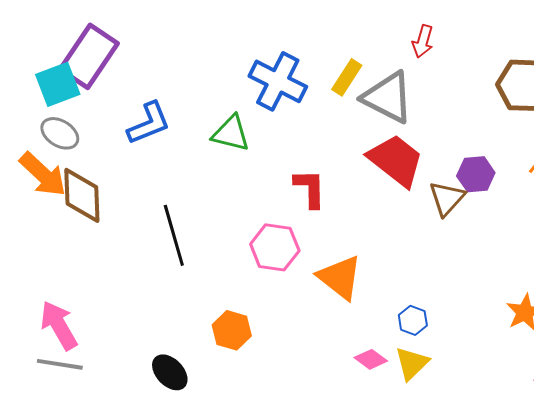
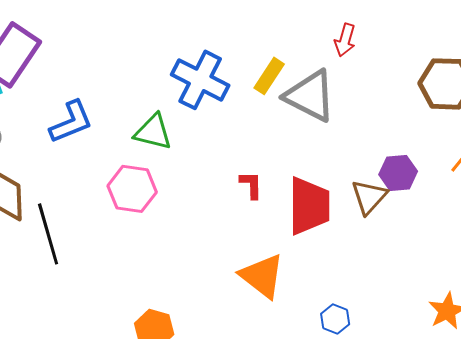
red trapezoid: (396, 160) -> (309, 206), moved, turned 52
red L-shape: (310, 188) -> (251, 185), moved, size x0.7
black line: (174, 235) -> (48, 234), moved
pink hexagon: (275, 247) -> (132, 189), moved

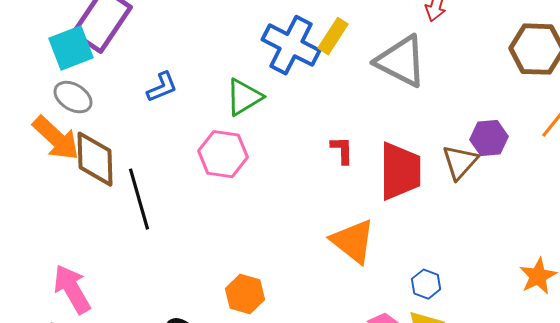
yellow rectangle: (269, 76) -> (333, 36), moved
blue L-shape: (71, 122) -> (162, 87), size x0.7
green triangle: (153, 132) -> (244, 97), turned -45

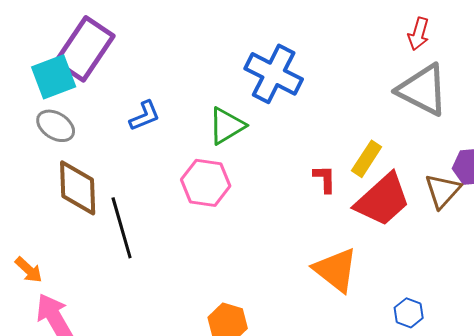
yellow rectangle: (333, 36) -> (367, 159), moved
gray triangle: (401, 61) -> (423, 90), moved
orange arrow: (56, 138) -> (29, 270), moved, size x0.6
red trapezoid: (400, 171) -> (383, 200), turned 48

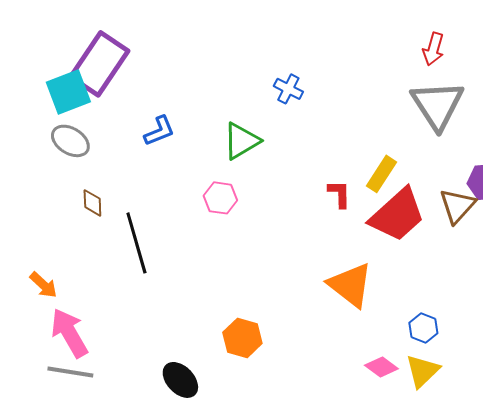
blue cross: (274, 74) -> (288, 89), size x0.5
gray triangle: (423, 90) -> (437, 105), turned 30
pink hexagon: (206, 183) -> (220, 198), size x0.7
brown diamond: (78, 188) -> (92, 203), size x0.5

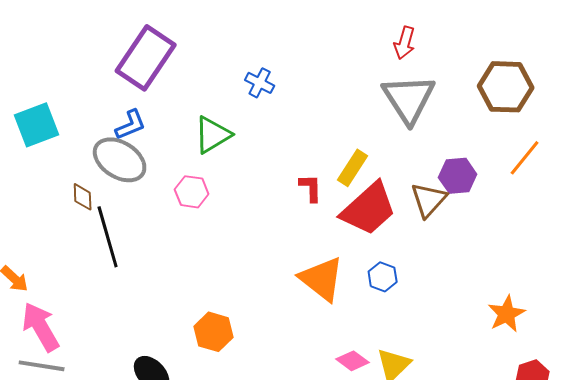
purple rectangle: (99, 64) -> (146, 58), moved
cyan square: (68, 92) -> (37, 125), moved
gray ellipse: (70, 141) -> (120, 160), moved, size x1.4
brown diamond: (92, 203) -> (83, 197), moved
blue hexagon: (423, 328) -> (383, 277), moved

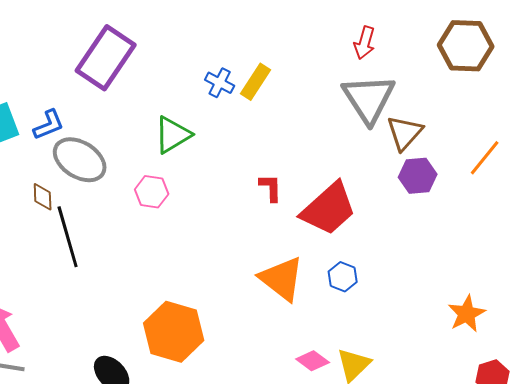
brown hexagon: (506, 87) -> (466, 46), moved
blue L-shape: (131, 125) -> (49, 125), moved
yellow rectangle: (353, 168) -> (256, 82), moved
brown triangle: (429, 200) -> (405, 133), moved
orange hexagon: (214, 332) -> (174, 332), size x1.5

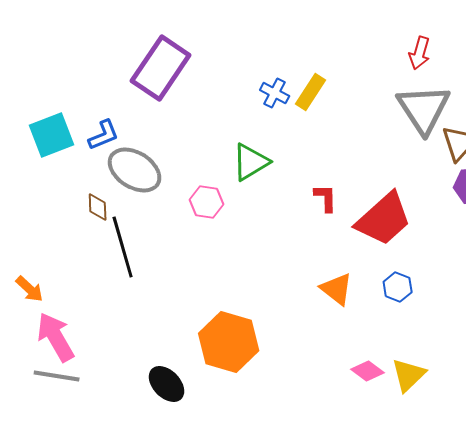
green triangle: (173, 135) -> (251, 162), moved
orange triangle: (282, 279) -> (337, 289), size x0.7

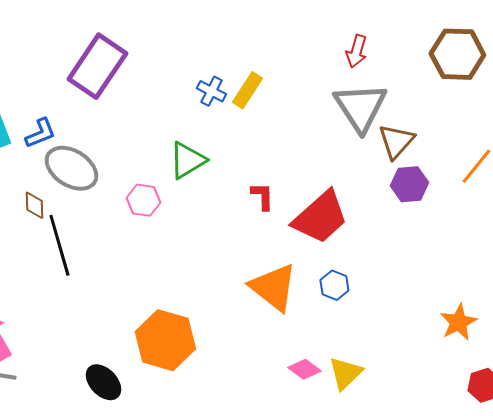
orange triangle: (337, 289) -> (273, 287), size x1.5

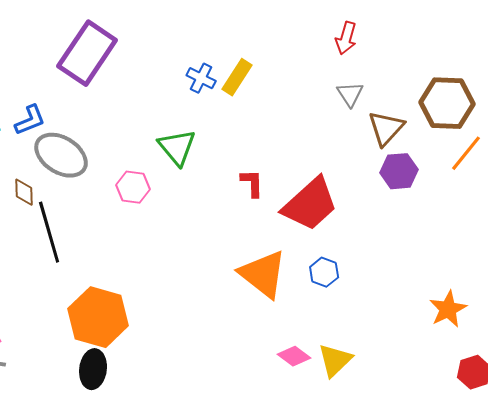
brown hexagon: (457, 54) -> (447, 103), moved
gray triangle: (360, 107) -> (350, 94), size x0.5
green triangle: (187, 160) -> (177, 147), turned -39
orange hexagon: (165, 340) -> (98, 317), moved
black ellipse: (103, 382) -> (93, 369), turned 51

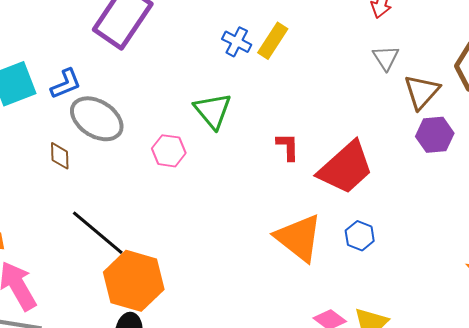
black line: (49, 232) -> (98, 233), moved, turned -34

